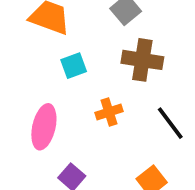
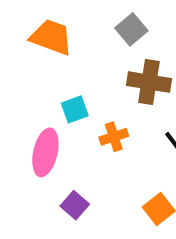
cyan square: (74, 66) -> (75, 109), moved

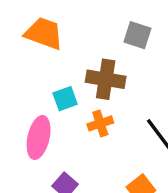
gray square: (131, 29) -> (137, 35), moved, turned -32
brown cross: (149, 82) -> (106, 79), moved

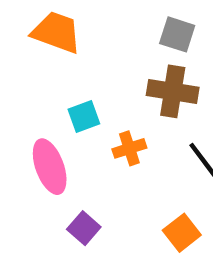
brown cross: (106, 79) -> (173, 91), moved
pink ellipse: (39, 138) -> (50, 167), turned -33

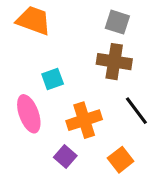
orange cross: (129, 148) -> (84, 120), moved, size x1.5
purple square: (84, 228) -> (65, 157), moved

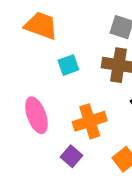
cyan square: (53, 79) -> (68, 65), moved

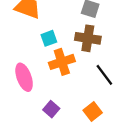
orange cross: (90, 121) -> (62, 62), moved

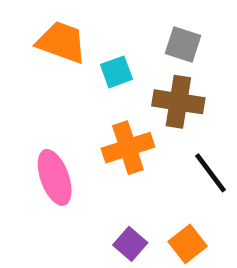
cyan square: (49, 38) -> (116, 72), moved
purple square: (51, 109) -> (130, 244), moved

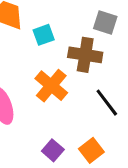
gray square: (183, 44) -> (105, 22), moved
orange cross: (128, 148) -> (51, 86), turned -32

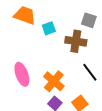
orange cross: (51, 86) -> (54, 81), moved

